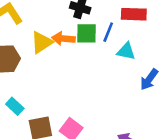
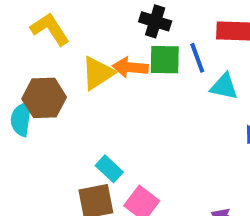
blue line: (108, 32) -> (197, 58), turned -42
cyan rectangle: (15, 106) -> (109, 169), moved

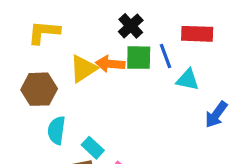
black cross: (155, 21) -> (131, 26), turned 30
yellow L-shape: (50, 29) -> (44, 32), turned -52
cyan semicircle: (21, 119) -> (56, 130), moved

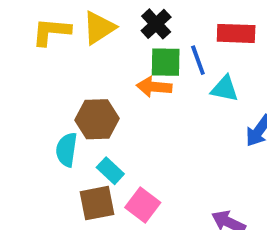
orange arrow: (110, 64) -> (154, 87), moved
yellow triangle: (83, 69) -> (99, 28), moved
brown hexagon: (39, 89) -> (97, 119), moved

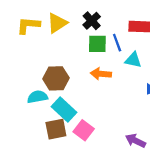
orange arrow: (154, 87) -> (101, 74), moved
cyan semicircle: (67, 150) -> (37, 97), turned 72
cyan rectangle: (110, 171) -> (64, 110), size x1.5

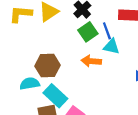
green square: (97, 44) -> (88, 32), turned -36
cyan triangle: (133, 60) -> (111, 47), moved

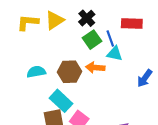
brown hexagon: (48, 66) -> (70, 72), moved
cyan semicircle: (30, 84) -> (36, 72), moved

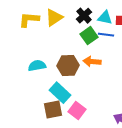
blue line: (110, 39) -> (106, 35), turned -63
cyan triangle: (115, 54) -> (105, 18), moved

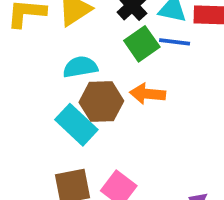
cyan semicircle: (37, 66) -> (80, 67), moved
cyan rectangle: (60, 93) -> (76, 125), moved

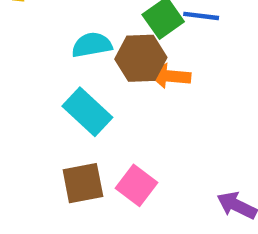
brown hexagon: (101, 102) -> (141, 58), moved

